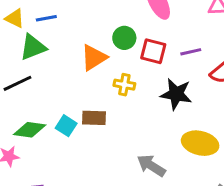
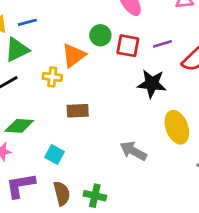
yellow cross: (124, 85) -> (52, 77), moved
cyan square: (66, 126) -> (54, 154), moved
yellow ellipse: (200, 143) -> (177, 127), turned 60

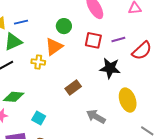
green circle: (100, 35) -> (64, 26), moved
brown rectangle: (78, 111) -> (73, 88), moved, turned -35

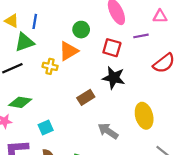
blue line: (21, 22) -> (35, 21), turned -72
purple line: (118, 40) -> (141, 36), moved
black star: (110, 68) -> (114, 78), moved
cyan square: (39, 118) -> (46, 128), turned 32

